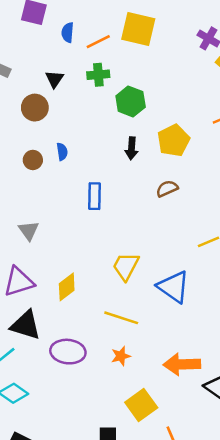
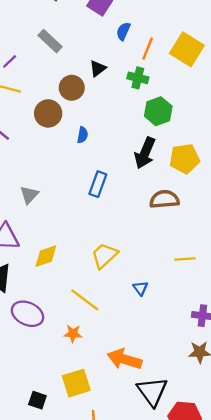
orange line: (98, 42) -> (148, 49), turned -60
black arrow: (132, 148) -> (145, 153), size x1.5
brown circle: (33, 160) -> (48, 113), moved, size x1.5
brown semicircle: (167, 189) -> (164, 199), size x1.4
blue triangle: (174, 287) -> (140, 288), size x0.5

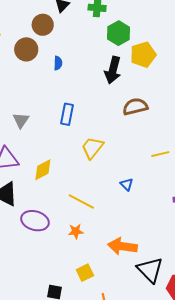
yellow pentagon: (185, 159) -> (143, 55), moved
blue rectangle: (98, 184) -> (67, 114), moved
yellow trapezoid: (104, 256) -> (92, 148), moved
yellow square: (76, 383) -> (85, 273), size x0.7

